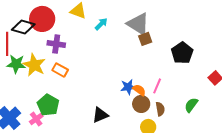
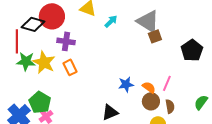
orange rectangle: (60, 70) -> (70, 67), turned 35
blue star: (128, 87) -> (126, 84), moved
green pentagon: (48, 105) -> (40, 102), moved

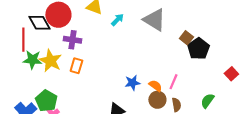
black diamond: (33, 24) -> (39, 23), turned 45
brown square: (155, 36) -> (186, 38), moved, turned -32
orange rectangle: (70, 67) -> (76, 66), turned 42

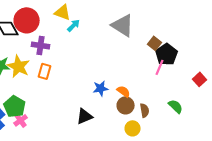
cyan arrow: (117, 20) -> (74, 25), moved
pink line: (173, 82) -> (160, 67), moved
green semicircle: (207, 101) -> (176, 106), turned 98

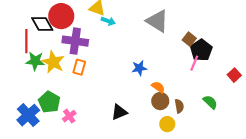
cyan arrow: (74, 25) -> (108, 21), turned 64
purple cross: (41, 45) -> (75, 41), size x1.4
blue star: (101, 88) -> (139, 68), moved
pink cross: (21, 120) -> (69, 116), moved

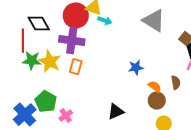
red circle: (61, 16) -> (76, 16), moved
brown semicircle: (179, 106) -> (176, 83), moved

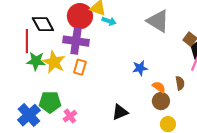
green pentagon: (46, 102) -> (50, 102), turned -30

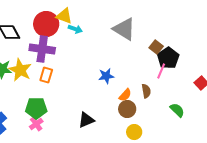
orange semicircle: (159, 87) -> (125, 95), turned 96
green pentagon: (50, 102) -> (36, 108), moved

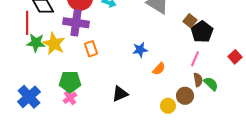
pink line: (161, 71) -> (195, 59), moved
orange rectangle: (46, 75) -> (91, 49), moved, turned -35
brown semicircle: (146, 91) -> (198, 80), moved
brown circle: (127, 109) -> (185, 96), moved

